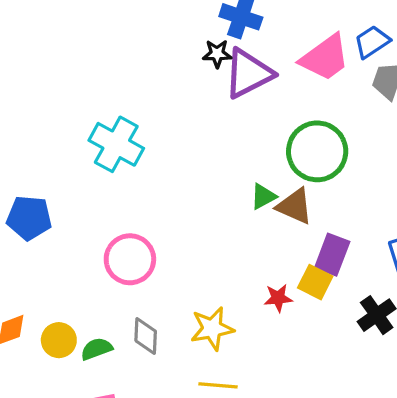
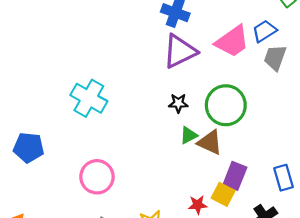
black star: (217, 54) -> (178, 103), moved

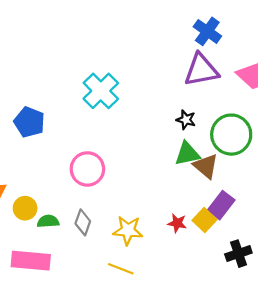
green triangle: (189, 135) -> (187, 154), size x1.4

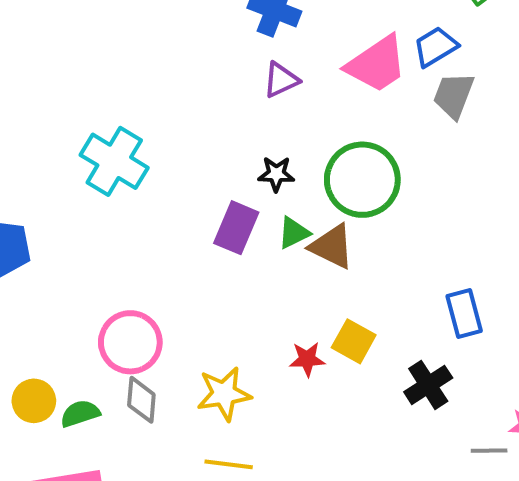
purple triangle: (201, 70) -> (281, 80), size x0.6
green triangle: (187, 154) -> (294, 233), size x0.7
pink circle: (87, 169) -> (130, 342), moved
purple rectangle: (221, 205) -> (236, 228), moved

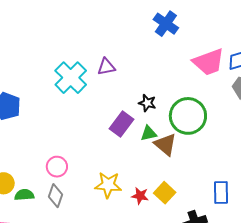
purple triangle: (281, 80) -> (106, 67), moved
pink circle: (130, 342) -> (57, 167), size x0.7
yellow star: (224, 394) -> (108, 185), moved

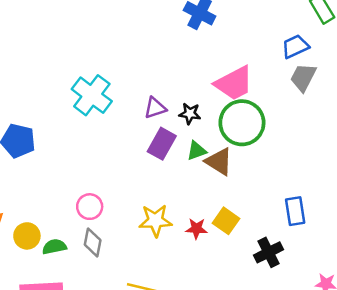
pink trapezoid: (209, 62) -> (234, 83), moved
purple triangle: (106, 67) -> (155, 108), moved

